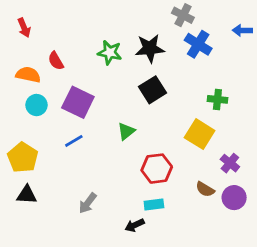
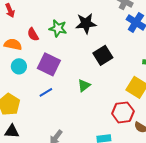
black star: (150, 48) -> (86, 23), moved
green star: (110, 53) -> (58, 28), moved
red hexagon: (157, 169) -> (123, 112), moved

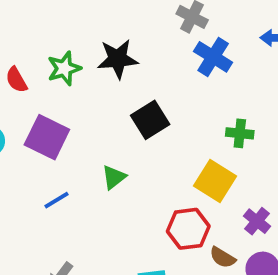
green star: (58, 28) -> (64, 68), turned -30
blue line: (46, 92) -> (56, 200), moved

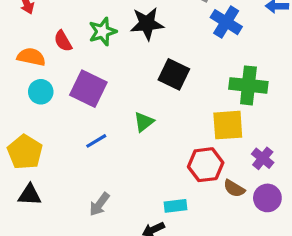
black square: (150, 120) -> (174, 74), turned -32
green cross: (240, 133) -> (248, 85), size x1.6
yellow square: (215, 181) -> (228, 125), turned -36

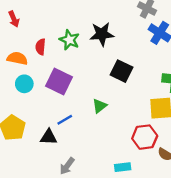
green star: (103, 32) -> (69, 40), turned -30
red semicircle: (63, 41) -> (40, 47), turned 35
black triangle: (30, 195) -> (49, 137), moved

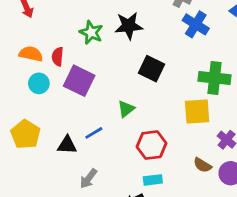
red semicircle: (40, 47) -> (58, 57), moved
blue line: (65, 120) -> (94, 133), moved
red hexagon: (145, 137) -> (151, 145), moved

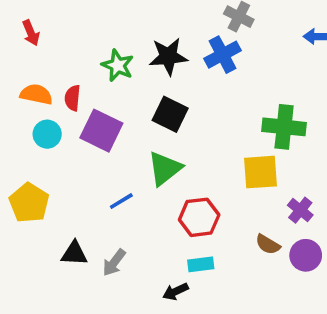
blue cross: (196, 24) -> (223, 55), moved, turned 30
black square: (151, 69) -> (170, 114), moved
green triangle: (126, 109) -> (165, 168), size x1.5
black triangle: (67, 145) -> (74, 253), moved

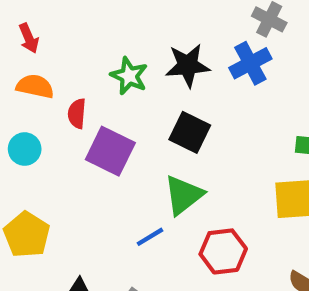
orange semicircle: (36, 94) -> (35, 86), moved
cyan circle: (47, 134) -> (25, 149), moved
blue line: (121, 201) -> (150, 237), moved

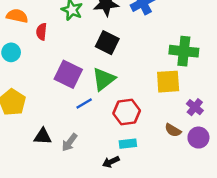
purple square: (110, 151) -> (68, 74), moved

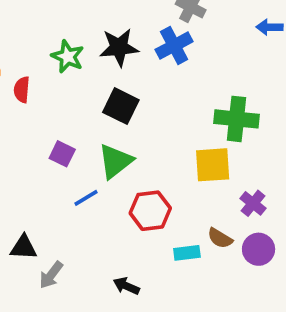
purple square: (68, 74) -> (62, 154), size x0.6
gray arrow: (69, 142) -> (51, 275), moved
cyan rectangle: (128, 144) -> (187, 253), moved
black arrow: (111, 162) -> (126, 286), turned 49

